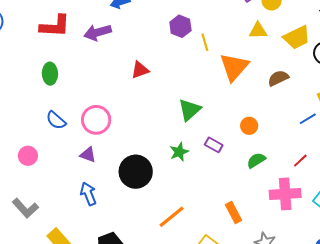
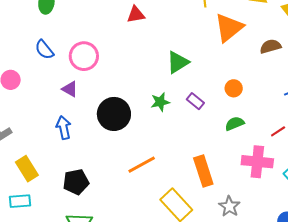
orange rectangle: (234, 212) -> (203, 171), size x1.4

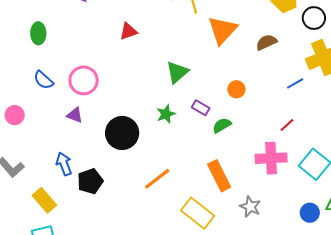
green semicircle: (235, 124) -> (222, 125), moved
blue arrow: (64, 128) -> (64, 164), moved
black pentagon: (76, 182) -> (90, 181), moved

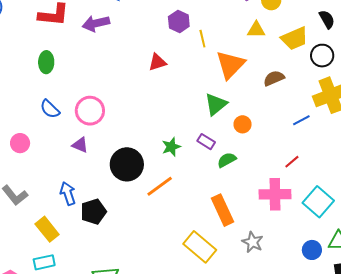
red triangle: (128, 31) -> (157, 62), moved
green triangle: (177, 72) -> (216, 104), moved
orange line: (157, 179) -> (160, 186), moved

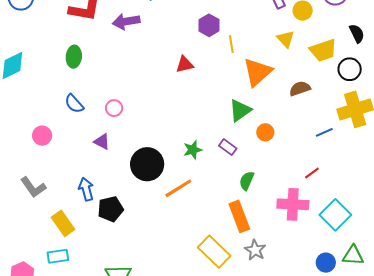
yellow triangle: (256, 30) -> (286, 39), turned 42
pink circle: (90, 111) -> (114, 108), size x0.6
green semicircle: (227, 160) -> (247, 181), moved, turned -42
gray star: (253, 242) -> (255, 250), moved

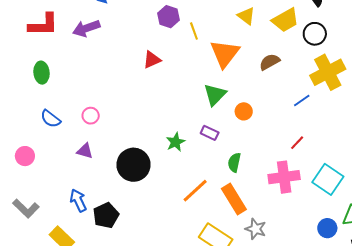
orange line: (178, 188) -> (195, 191), moved

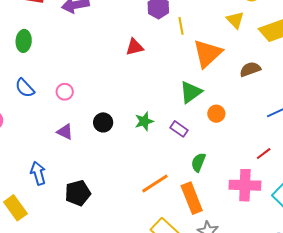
green star: (176, 142) -> (144, 121), moved
purple triangle: (85, 151) -> (65, 132), moved
black circle: (133, 165) -> (103, 122), moved, size x0.6
black pentagon: (106, 215) -> (78, 193), moved

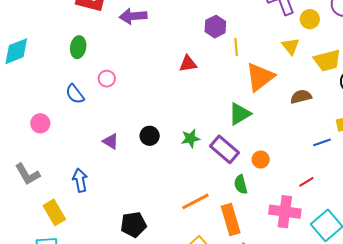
pink circle: (65, 92) -> (107, 79), moved
orange circle: (216, 114) -> (261, 160), moved
purple rectangle: (179, 129) -> (225, 149), size x1.6
green semicircle: (198, 162) -> (241, 184), turned -42
black pentagon: (78, 193) -> (133, 225), moved

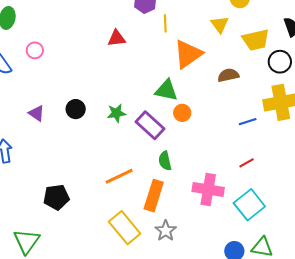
green triangle: (240, 114) -> (166, 90), turned 40
orange circle: (261, 160) -> (182, 113), moved
red line: (306, 182) -> (247, 163), moved
orange rectangle: (231, 219) -> (154, 196), turned 32

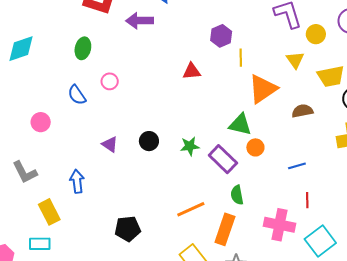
blue line: (248, 122) -> (297, 166), moved
red line: (247, 163) -> (307, 200), moved, turned -63

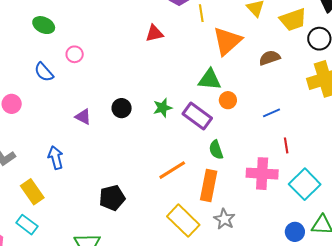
green ellipse: (83, 48) -> (44, 25), turned -70
cyan rectangle: (40, 244) -> (27, 225), turned 45

